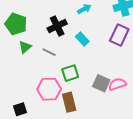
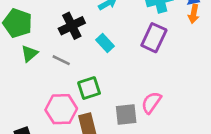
gray square: (101, 83) -> (126, 115), moved, turned -30
pink semicircle: (117, 84) -> (151, 103), turned -36

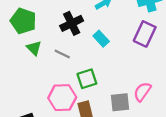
green triangle: (29, 54) -> (34, 48), turned -35

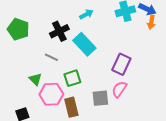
purple rectangle: (145, 34) -> (121, 64), moved
cyan rectangle: (101, 39) -> (84, 44), size x1.6
green triangle: (34, 48) -> (35, 79), moved

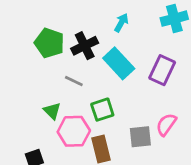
cyan arrow: (86, 14) -> (121, 23), turned -32
green pentagon: (18, 29) -> (49, 43), moved
purple rectangle: (121, 64) -> (162, 70), moved

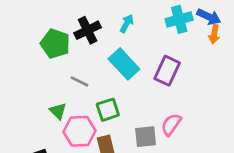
black cross: (85, 46) -> (88, 30), moved

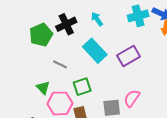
cyan arrow: (127, 23) -> (97, 19), turned -64
green pentagon: (55, 44) -> (41, 35), turned 30
purple rectangle: (167, 71) -> (129, 56), turned 35

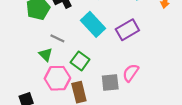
green square: (82, 87) -> (80, 61), turned -36
green triangle: (43, 88) -> (46, 55), moved

